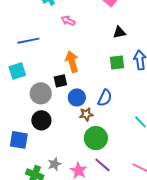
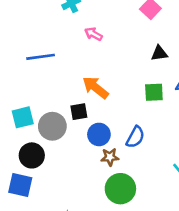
orange arrow: (72, 62) -> (95, 87), turned -40
cyan square: (17, 71) -> (23, 117), moved
black circle: (41, 120) -> (32, 155), moved

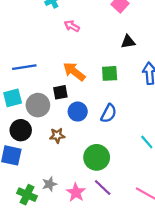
blue line: (41, 57) -> (24, 67), moved
green square: (154, 92) -> (110, 73), moved
brown star: (110, 157) -> (57, 135), moved

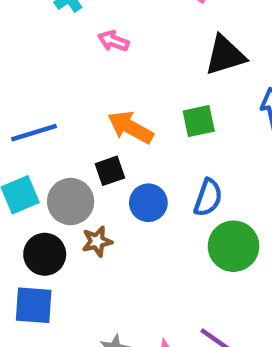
black triangle: (128, 42) -> (225, 55), size x1.5
brown star: (57, 135) -> (97, 241), moved
green circle: (97, 157) -> (233, 246), moved

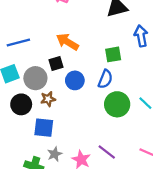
green square: (199, 121) -> (113, 54), moved
blue square: (34, 305) -> (44, 128), moved

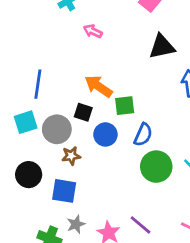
blue line: (18, 42) -> (38, 84), turned -70
green square: (113, 54) -> (125, 106), moved
black square: (56, 63) -> (83, 112), turned 32
black circle: (21, 104) -> (29, 175), moved

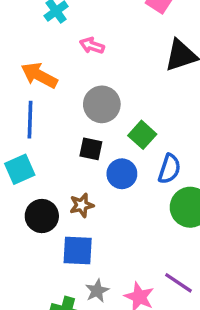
orange arrow: (99, 86) -> (39, 75), moved
green square: (125, 106) -> (142, 135), turned -35
gray circle: (57, 129) -> (102, 104), moved
black circle: (29, 175) -> (42, 216), moved

